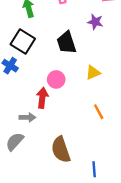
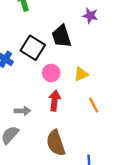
black square: (23, 41) -> (33, 48), moved
yellow triangle: (93, 73) -> (81, 74), moved
red arrow: (42, 98) -> (55, 101), moved

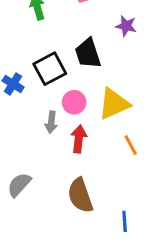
black square: (33, 48) -> (50, 69), turned 30
yellow triangle: (81, 74) -> (114, 104), size x1.6
gray arrow: (22, 111) -> (51, 122), moved, turned 98

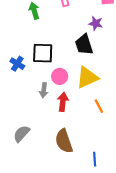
black trapezoid: (88, 53) -> (84, 45), moved
black square: (50, 69) -> (43, 53), turned 30

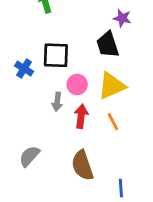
orange line: (99, 106) -> (113, 122), moved

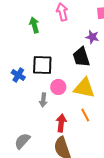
yellow triangle: (112, 86) -> (84, 88), turned 35
red arrow: (81, 116) -> (61, 123), moved

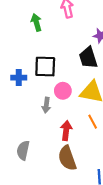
blue cross: (18, 75) -> (19, 78), turned -32
gray semicircle: (22, 141) -> (23, 150), turned -30

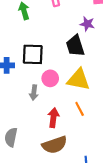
brown semicircle: (67, 158) -> (55, 145), turned -90

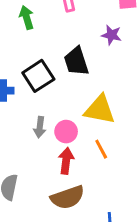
black trapezoid: (75, 46) -> (76, 61), moved
black square: (33, 54) -> (38, 76), turned -35
pink circle: (50, 78) -> (66, 132), moved

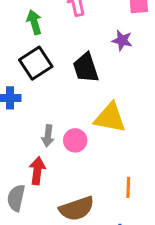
black square: (38, 76) -> (36, 63), moved
orange line: (101, 149) -> (128, 187), moved, turned 30
red arrow: (66, 161) -> (37, 171), moved

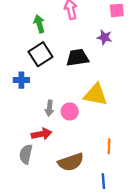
black trapezoid: (86, 68) -> (78, 58), turned 100
red arrow: (37, 171) -> (42, 134), turned 72

